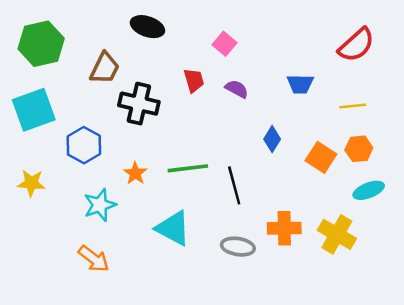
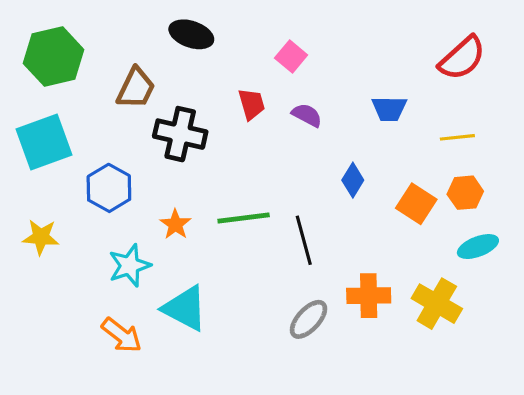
cyan triangle: (173, 228) -> (185, 308), moved
gray ellipse: (238, 247) -> (308, 319), turned -56

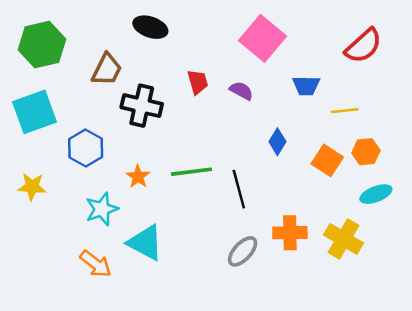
pink square: (291, 56) -> (263, 38), moved, size x1.8
yellow line: (457, 137) -> (345, 111), moved

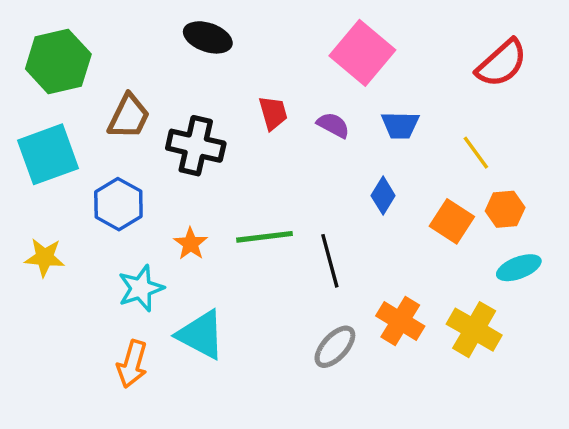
brown trapezoid: (107, 69) -> (129, 116), moved
blue trapezoid: (306, 86) -> (400, 125), moved
yellow line: (345, 111) -> (476, 153), turned 60
orange cross: (290, 233) -> (400, 321), turned 32
orange arrow: (96, 264) -> (132, 364), turned 68

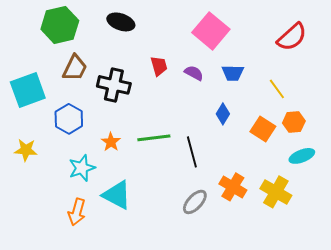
green hexagon: (58, 61) -> (60, 25), moved

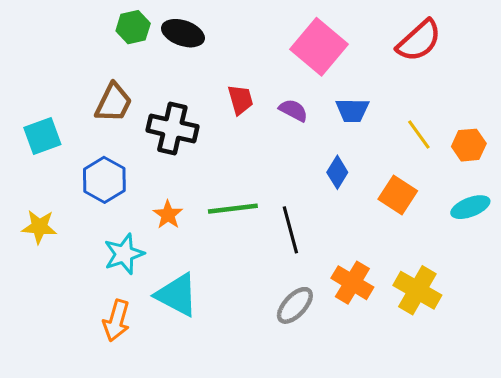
green hexagon: (60, 25) -> (133, 27), moved, size x0.6
red semicircle: (292, 37) -> (419, 41), moved
cyan square: (28, 90) -> (42, 136), size x0.7
orange hexagon: (294, 122) -> (469, 145), moved
cyan ellipse: (302, 156) -> (470, 207), moved

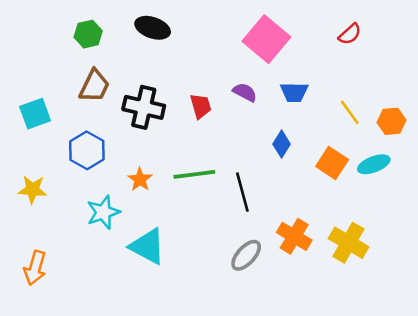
green hexagon: (133, 27) -> (88, 34), moved
red semicircle: (419, 41) -> (350, 34), size x0.6
red trapezoid: (240, 100) -> (201, 106), moved
cyan ellipse: (470, 207) -> (374, 164), moved
orange arrow: (116, 321) -> (35, 268), moved

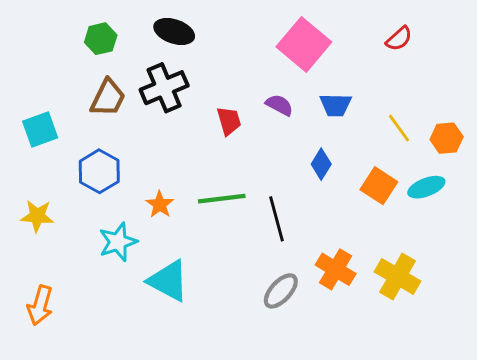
black cross: (144, 107) -> (164, 88), moved, turned -36

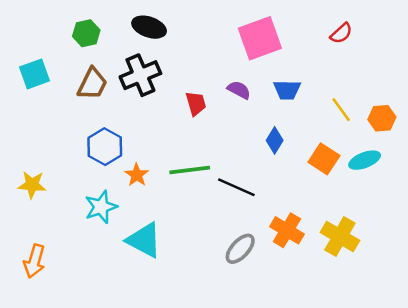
pink square: (304, 44) -> (260, 38), turned 30
cyan square: (40, 130) -> (34, 74), moved
blue hexagon: (99, 171) -> (105, 147), moved
black line: (276, 219) -> (236, 187), turned -51

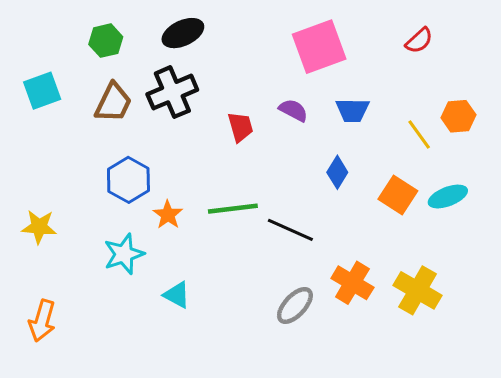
black ellipse: (149, 27) -> (183, 33), turned -44
orange hexagon: (382, 118) -> (458, 116), moved
cyan triangle: (144, 240) -> (177, 295), size x0.6

